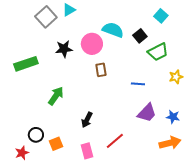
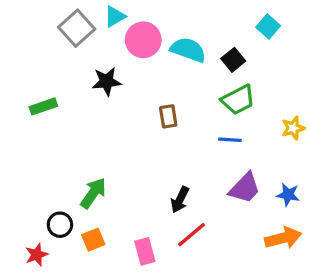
pink circle: (92, 44) -> (143, 40), moved
green trapezoid: (158, 52) -> (238, 100), moved
green rectangle: (26, 64) -> (43, 106), size x0.7
green arrow: (56, 96) -> (93, 193), moved
black arrow: (87, 120) -> (180, 200), moved

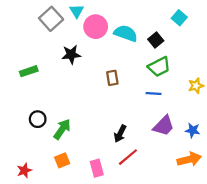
cyan triangle: (115, 16) -> (77, 11), turned -32
black circle: (60, 225) -> (38, 119), moved

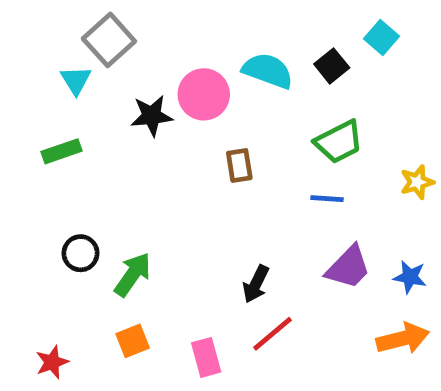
cyan triangle: (77, 11) -> (76, 80), moved
pink circle: (96, 27) -> (204, 94), moved
black square: (156, 40) -> (332, 66), moved

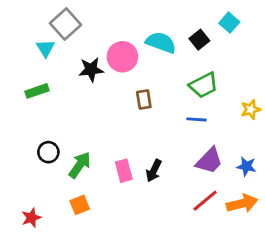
red line: (272, 334) -> (205, 201), moved
pink rectangle: (206, 357) -> (124, 171), moved

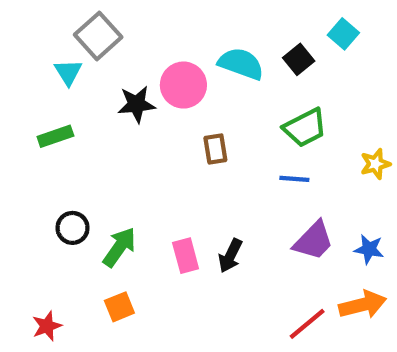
red line: (205, 201) -> (307, 324), moved

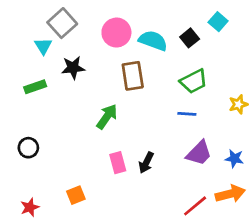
pink circle: (183, 85) -> (116, 33), moved
black star: (137, 104) -> (73, 68), moved
brown rectangle: (215, 149) -> (133, 76), moved, size x1.5
black circle: (73, 228) -> (28, 148), moved
green arrow: (119, 247) -> (107, 117), moved

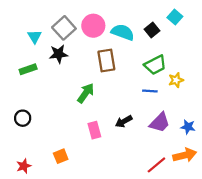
gray square: (62, 23) -> (64, 28), moved
yellow star: (238, 104) -> (176, 80), moved
black arrow: (146, 163) -> (124, 121), moved, turned 35

